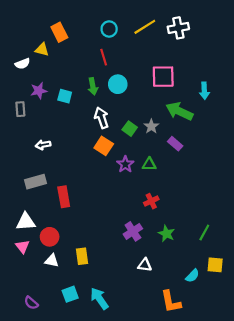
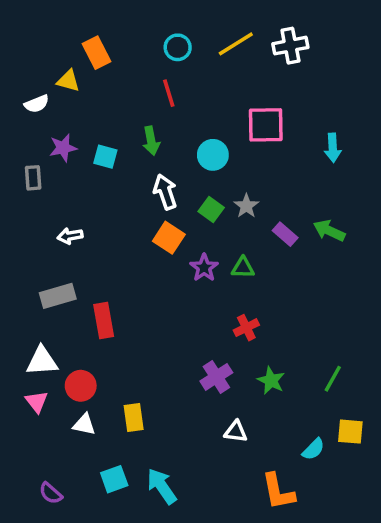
cyan circle: (118, 84) -> (213, 155), moved
green arrow: (179, 111) -> (329, 231), moved, size x0.7

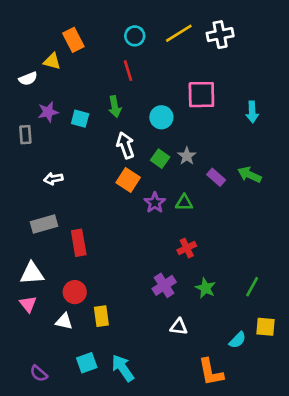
red circle: (81, 386) -> (75, 292), moved

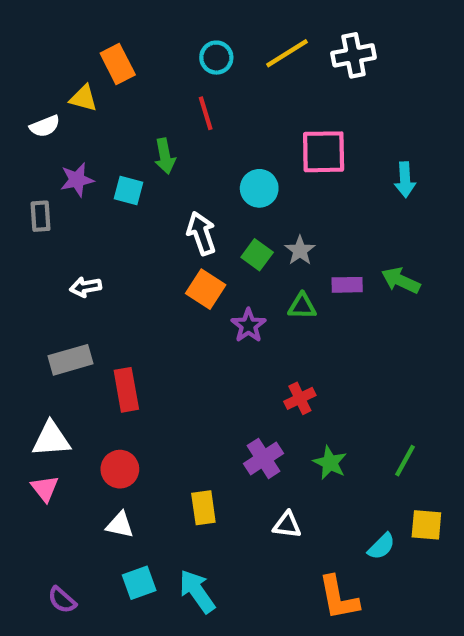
green arrow: (115, 107) -> (165, 156), moved
purple rectangle: (216, 177) -> (347, 285), turned -42
green triangle: (184, 203) -> (302, 306), moved
yellow rectangle: (101, 316) -> (203, 508), moved
white triangle: (64, 321) -> (120, 525), moved

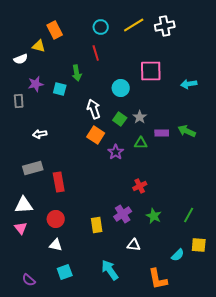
cyan arrow: (405, 180) -> (189, 84), turned 84
yellow rectangle: (203, 508) -> (97, 225), moved
cyan arrow: (197, 591) -> (110, 270), moved

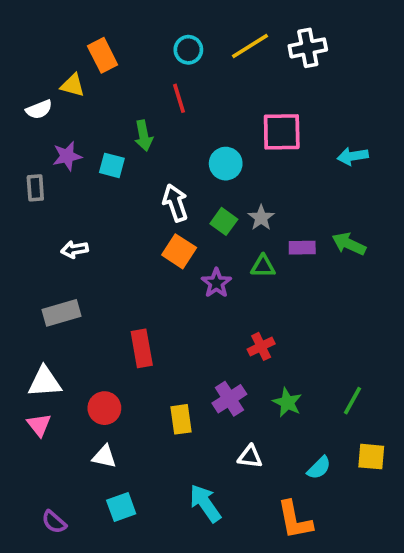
red rectangle: (59, 182) -> (142, 348), moved
cyan semicircle: (178, 255) -> (319, 468), moved

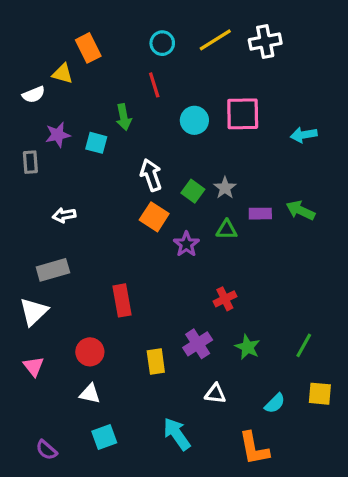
cyan circle: (226, 164) -> (194, 120), moved
white triangle: (45, 382) -> (34, 312), moved, turned -40

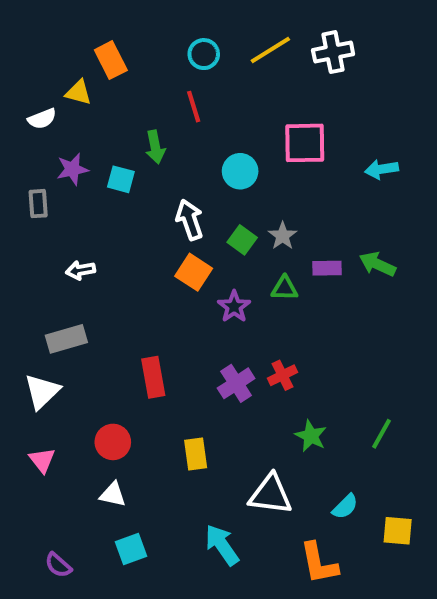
cyan circle: (194, 120) -> (240, 171), moved
purple cross: (198, 344) -> (236, 383), moved
white triangle: (215, 394) -> (270, 494), size x1.6
yellow square: (320, 394) -> (398, 531), moved

